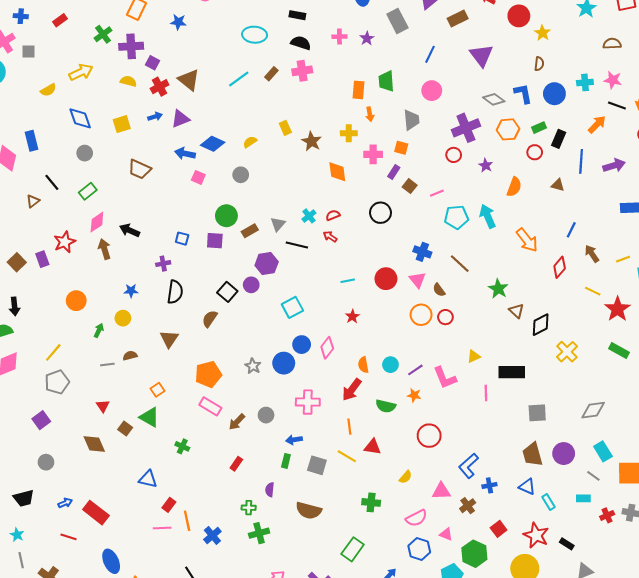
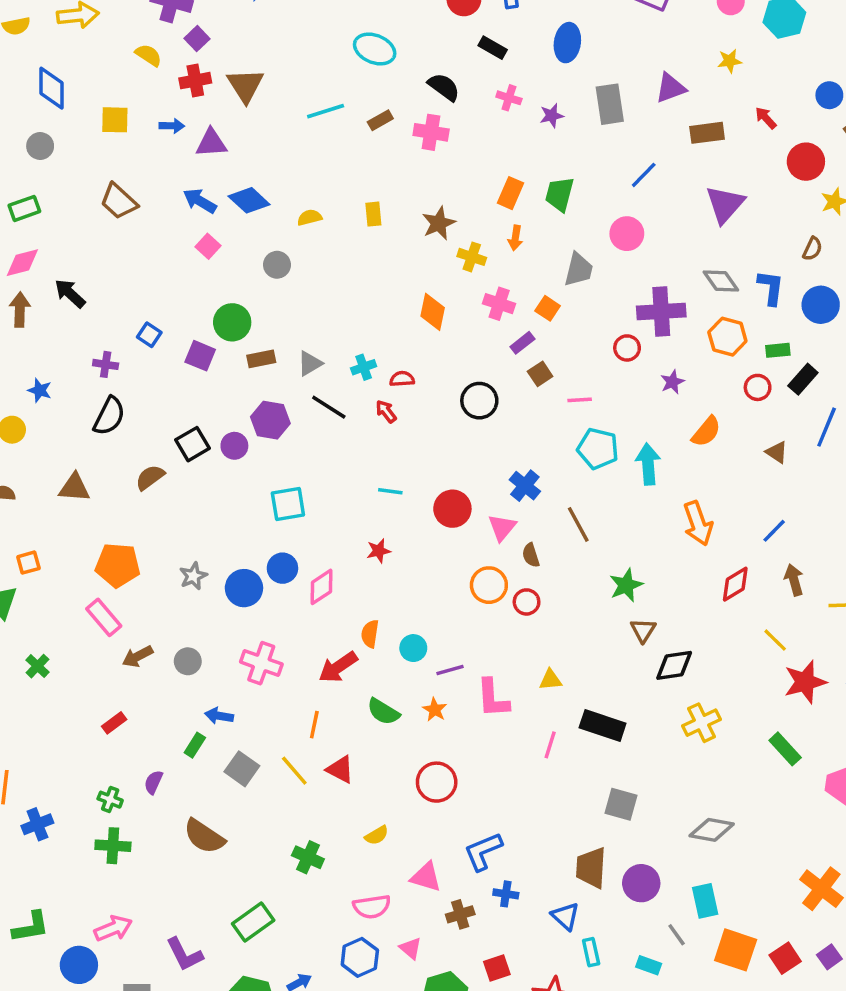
black rectangle: (297, 15) -> (493, 48), moved
brown star: (312, 141) -> (439, 223), moved
brown triangle: (169, 339) -> (74, 488), turned 42

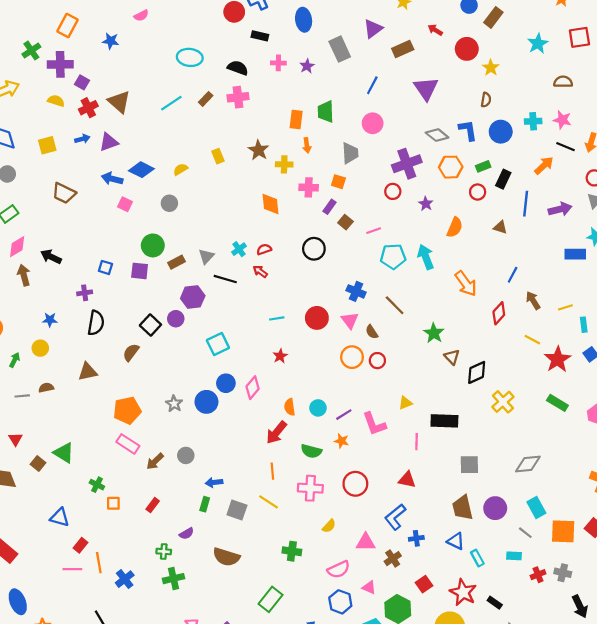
orange square: (28, 563) -> (113, 503), moved, turned 32
pink cross: (261, 663) -> (310, 488), moved
red triangle: (340, 769) -> (407, 480), moved
purple semicircle: (153, 782) -> (187, 534), turned -128

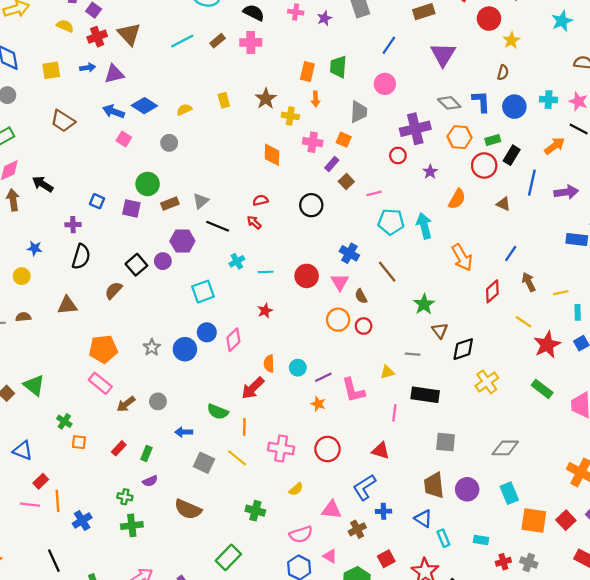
red circle: (478, 192) -> (484, 165), size x1.5
cyan cross: (239, 249) -> (237, 261), moved
green semicircle: (311, 451) -> (218, 412), moved
green rectangle: (205, 504) -> (146, 453), moved
gray line: (525, 533) -> (412, 354), moved, turned -40

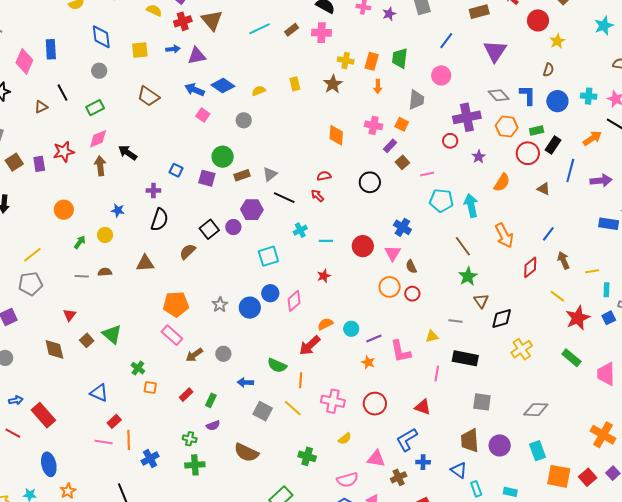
yellow cross: (290, 116) -> (346, 60), moved
brown line: (387, 272) -> (463, 246), moved
orange semicircle: (269, 364) -> (325, 324), turned 63

